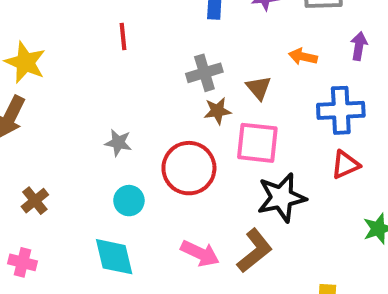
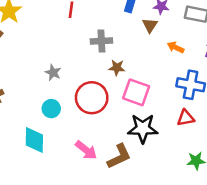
gray cross: (204, 73) -> (101, 41), moved
brown triangle: (259, 88) -> (150, 25), moved

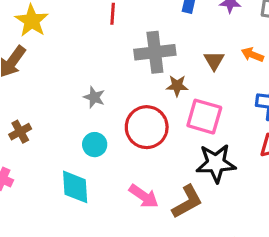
brown triangle: (150, 25) -> (214, 61), moved
gray cross: (101, 41) -> (155, 52), size x1.4

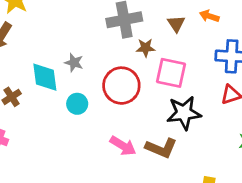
cyan diamond: (75, 187) -> (45, 77), moved
brown L-shape: (187, 202) -> (161, 148), turned 56

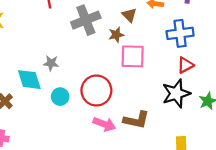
brown star: (145, 48) -> (116, 35), moved
red circle: (121, 86) -> (96, 91), moved
black star: (184, 113) -> (176, 93), moved

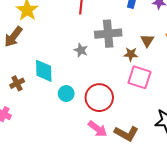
gray star: (51, 63) -> (81, 50), moved

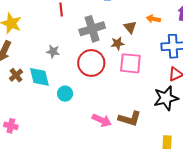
gray star: (81, 50) -> (53, 52), moved
brown cross: (17, 83) -> (16, 75), moved
red circle: (99, 98) -> (91, 63), moved

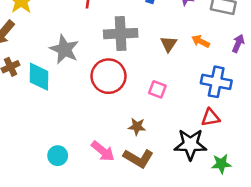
brown star: (118, 43) -> (137, 127), moved
gray star: (53, 52) -> (64, 49), size x1.6
pink square: (130, 63) -> (157, 89), size x0.6
cyan circle: (65, 94) -> (58, 156), moved

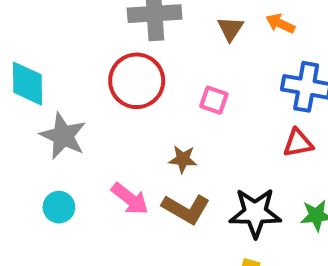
gray star: (64, 49) -> (63, 136), moved
black star: (190, 144) -> (255, 213), moved

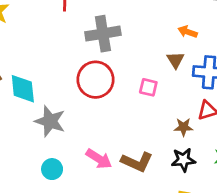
brown triangle: (230, 29) -> (175, 60), moved
brown star: (183, 159) -> (183, 127), moved
black star: (255, 213) -> (183, 160), size x0.7

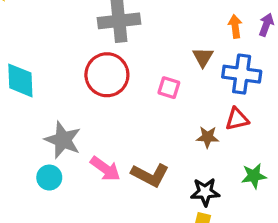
orange arrow: (188, 32) -> (235, 26), moved, turned 60
gray star: (50, 121) -> (63, 140), moved
black star: (183, 160) -> (205, 192), moved

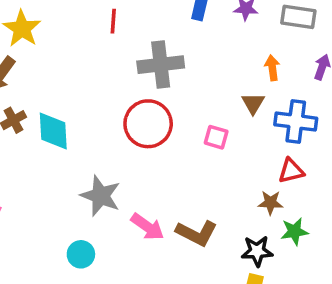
orange arrow: (235, 26) -> (272, 68), moved
brown star: (208, 137) -> (270, 203), moved
green star: (254, 176) -> (294, 231), moved
cyan circle: (49, 178) -> (81, 254), moved

